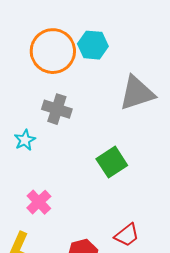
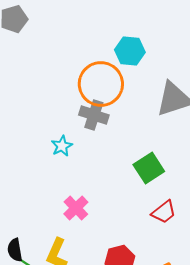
orange circle: (53, 51) -> (101, 84), moved
red trapezoid: (127, 235) -> (164, 212), moved

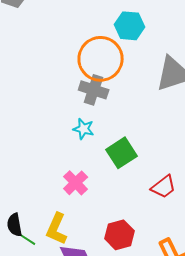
cyan star: (62, 146) -> (84, 129), moved, turned -30
green square: (149, 168) -> (122, 153), moved

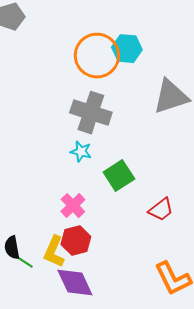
orange circle: (101, 59) -> (97, 56), moved
gray cross: (94, 90) -> (91, 113), size x1.4
red hexagon: (120, 235) -> (76, 241), moved

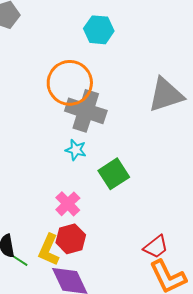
cyan hexagon: (127, 49) -> (99, 30), moved
orange circle: (97, 56) -> (70, 83), moved
red trapezoid: (161, 210) -> (156, 247), moved

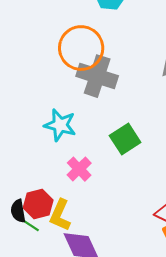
cyan star: (76, 150) -> (60, 125), moved, size x1.5
red hexagon: (71, 239) -> (38, 204), moved

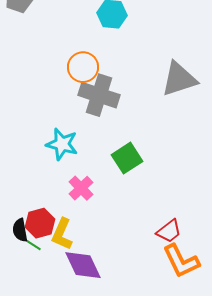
orange circle: (81, 48) -> (83, 67), size x0.7

